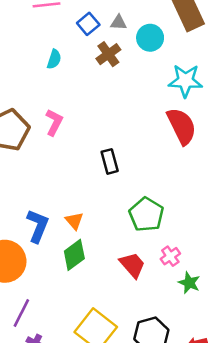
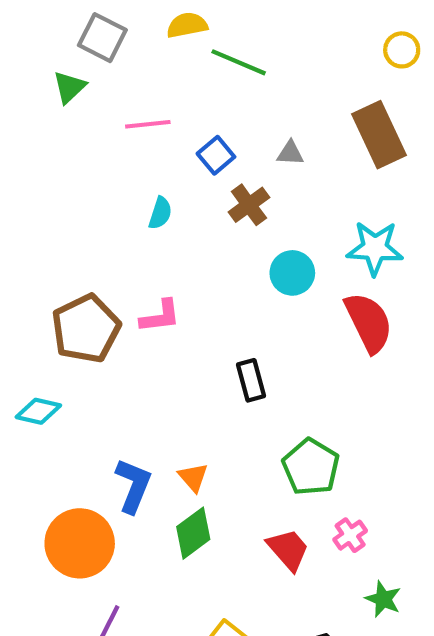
gray triangle: (119, 23) -> (290, 153), moved
cyan circle: (150, 38) -> (292, 273), moved
pink L-shape: (54, 122) -> (160, 316), turned 56
green star: (189, 283) -> (383, 599), moved

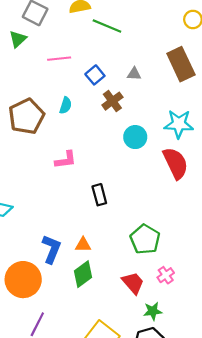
brown pentagon: (86, 329) -> (26, 116), moved
black rectangle: (251, 380) -> (99, 195), moved
orange triangle: (193, 477) -> (83, 245), turned -49
green star: (383, 599) -> (153, 311), moved, turned -30

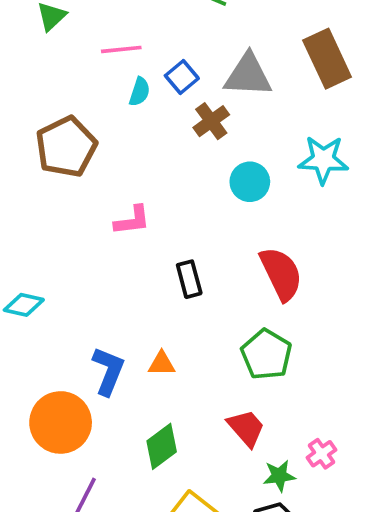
gray triangle: (134, 74) -> (248, 75), size x2.0
cyan semicircle: (66, 105) -> (140, 92), moved
red semicircle: (175, 163) -> (281, 274), moved
green diamond: (83, 274) -> (162, 446), moved
pink cross: (166, 275) -> (322, 454), moved

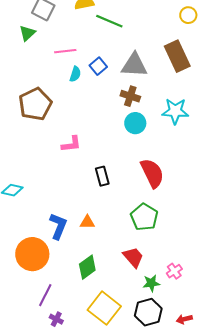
brown cross: (211, 121) -> (130, 96), moved, turned -36

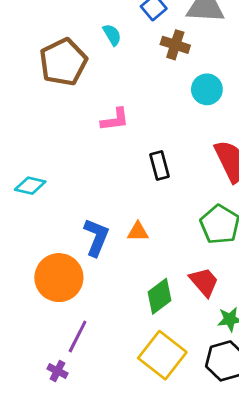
cyan semicircle: (75, 74) -> (112, 35), moved, turned -49
brown cross: (130, 96) -> (175, 45), moved
green diamond: (87, 267) -> (159, 296), moved
purple cross: (56, 319) -> (57, 371), moved

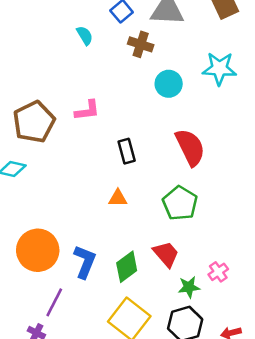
brown pentagon: (63, 62) -> (34, 122), moved
orange triangle: (138, 232) -> (118, 198), moved
blue L-shape: (96, 237) -> (85, 262), moved

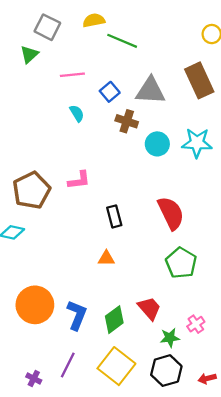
cyan circle: (169, 84) -> (157, 144), moved
green pentagon: (180, 203) -> (181, 263), moved
purple line: (54, 302) -> (68, 365), moved

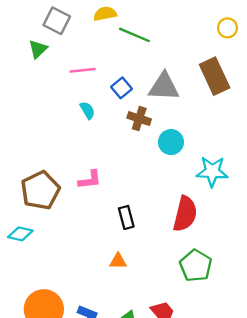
cyan star: (197, 143) -> (212, 171), moved
red semicircle: (171, 213) -> (185, 214), turned 40

